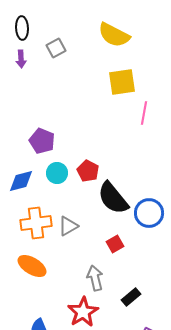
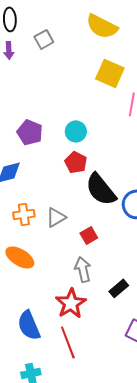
yellow square: (122, 82) -> (110, 73), turned 32
cyan circle: (57, 173) -> (76, 131), moved
orange cross: (36, 223) -> (24, 214), size x0.7
red square: (115, 244) -> (89, 235), moved

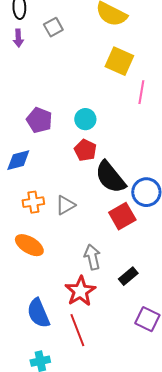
red square: (89, 235) -> (122, 216), moved, size x1.5

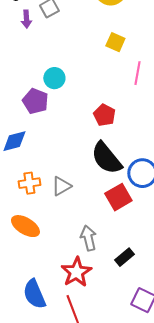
purple arrow: (18, 38) -> (26, 19), moved
yellow square: (119, 61) -> (115, 42), size x0.7
cyan circle: (85, 119) -> (54, 78), moved
red pentagon: (85, 150) -> (104, 115), moved

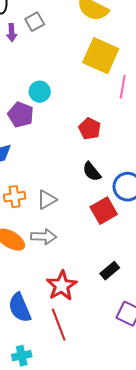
yellow square: (115, 42) -> (101, 56), size x1.8
black semicircle: (106, 158) -> (92, 172), size x0.6
gray arrow: (88, 238) -> (44, 237), moved, turned 105

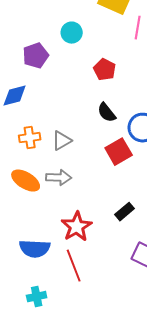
cyan circle: (40, 92) -> (72, 33), moved
purple pentagon: (21, 115) -> (36, 56), turned 30
blue semicircle: (20, 308) -> (35, 249), turned -64

